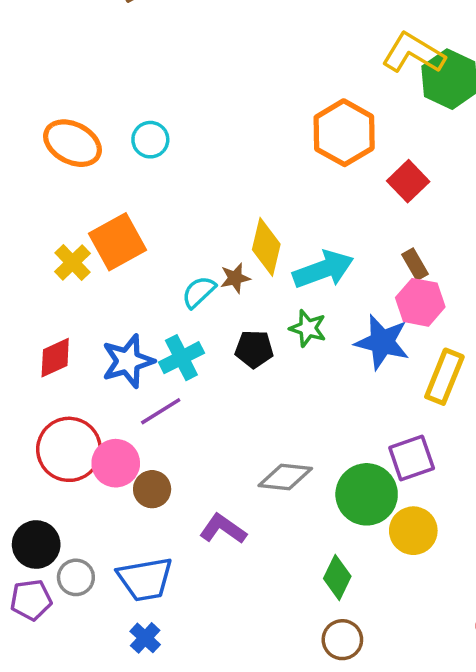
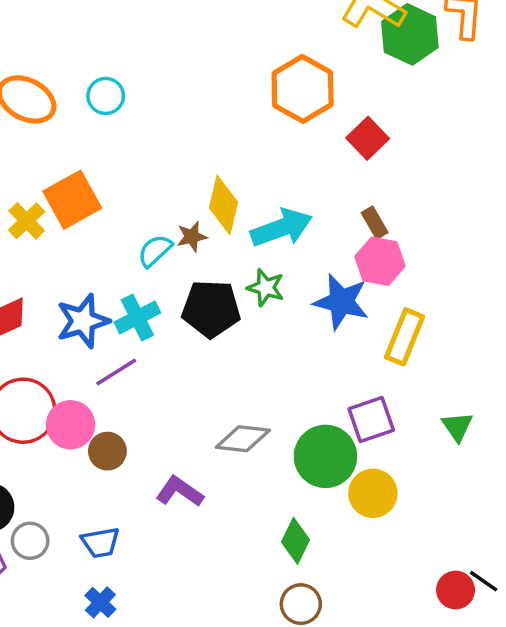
black pentagon: (254, 349) -> (211, 309), size x1.5
blue trapezoid: (145, 579) -> (100, 543), size x0.7

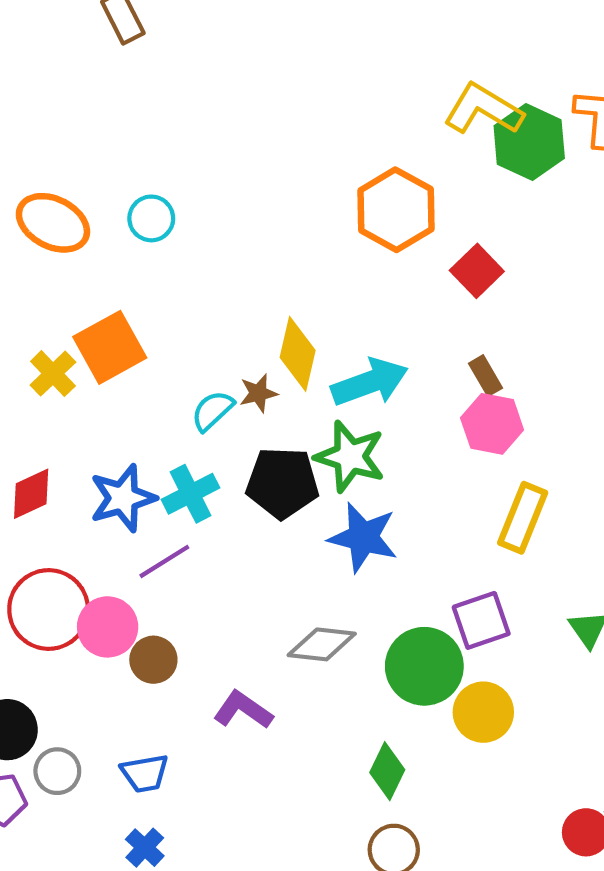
green star: (266, 288) -> (350, 457), size x1.5
blue star: (341, 302) -> (363, 537), moved

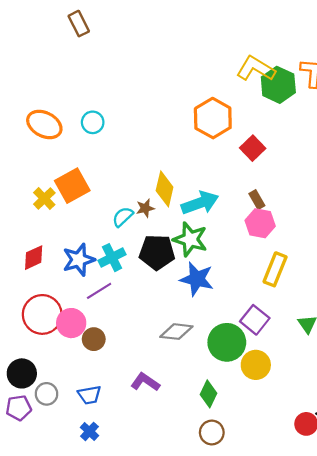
purple square: (481, 620) -> (255, 320), turned -32
purple L-shape: (243, 710) -> (145, 382), moved

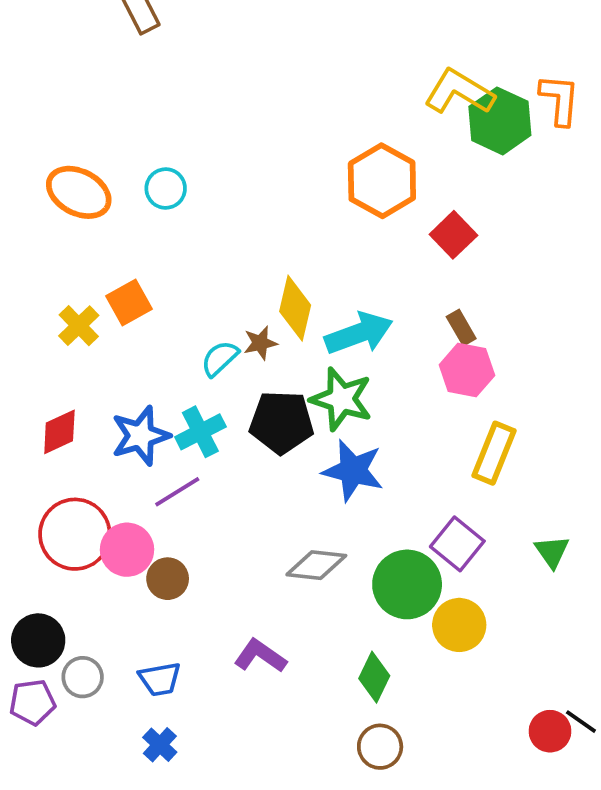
orange square: (72, 186) -> (129, 302), size x0.7

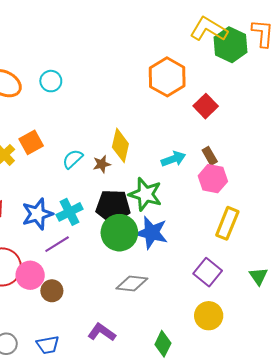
cyan arrow: (359, 333) -> (173, 159), moved, size x0.7
cyan semicircle: (220, 358) -> (73, 159), moved
green circle: (407, 584) -> (119, 233), moved

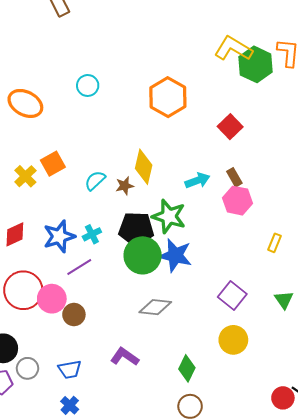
orange hexagon: (167, 77) -> (168, 97), moved
cyan circle: (51, 81) -> (88, 86), moved
cyan cross: (70, 212) -> (92, 234), size x0.7
yellow rectangle: (227, 223) -> (274, 243), moved, size x0.6

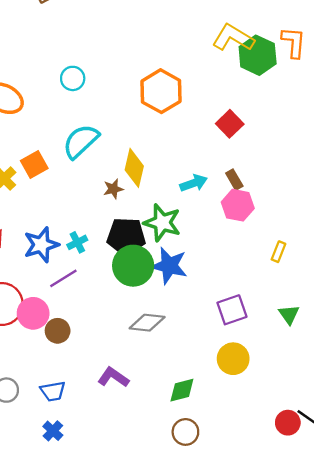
cyan semicircle: (95, 180) -> (81, 141), moved, size x1.6
purple square: (232, 296) -> (232, 310), turned 32
green diamond: (187, 368) -> (182, 390), turned 50

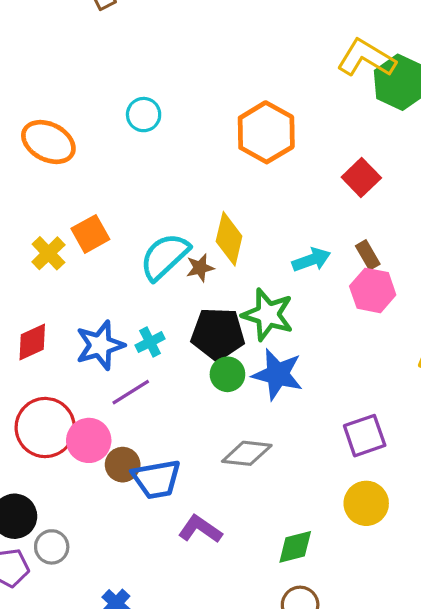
cyan semicircle: (81, 141) -> (165, 257), moved
green circle: (133, 266) -> (227, 374), size x0.6
blue trapezoid: (53, 391) -> (156, 479), moved, size x1.4

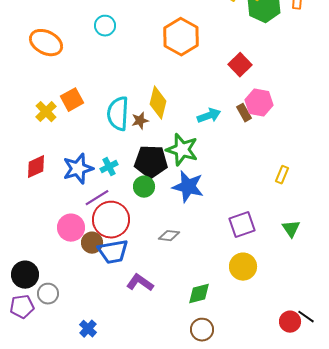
cyan semicircle: (165, 257) -> (118, 114), turned -44
pink hexagon: (373, 290) -> (259, 103), moved
green circle: (227, 374) -> (144, 187), moved
red circle: (45, 428) -> (111, 220), moved
gray diamond: (247, 453) -> (169, 236), size x0.7

